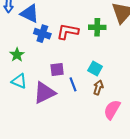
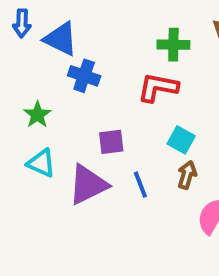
green cross: (97, 27) -> (173, 45), moved
red L-shape: (68, 32) -> (158, 87), moved
blue line: (73, 84) -> (140, 185), moved

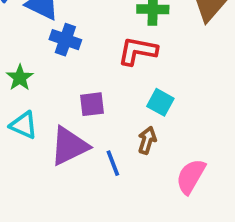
brown arrow: (187, 175) -> (147, 140), moved
blue line: (140, 185) -> (113, 163), moved

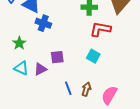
red L-shape: (138, 51) -> (100, 29), moved
brown arrow: (147, 140) -> (86, 89), moved
purple triangle: (69, 146) -> (40, 69), moved, size x0.6

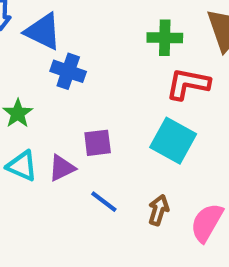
cyan square: (93, 56) -> (173, 141), size x1.5
blue line: (68, 88) -> (104, 202), moved, turned -32

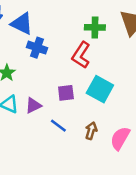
red L-shape: (188, 84) -> (81, 55), moved, turned -68
purple square: (98, 143) -> (66, 93), moved

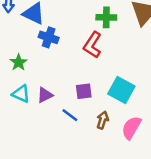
cyan square: (100, 89) -> (121, 90), moved
purple square: (66, 93) -> (84, 91), moved

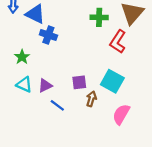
red L-shape: (93, 45) -> (118, 42), moved
blue line: (70, 115) -> (57, 105), moved
brown arrow: (103, 120) -> (91, 99), moved

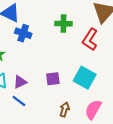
green cross: (99, 17) -> (63, 24), moved
brown arrow: (91, 99) -> (65, 110), moved
blue line: (57, 105) -> (19, 101), moved

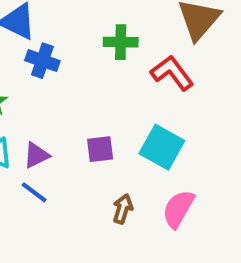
red L-shape: (90, 40) -> (172, 73), turned 110

